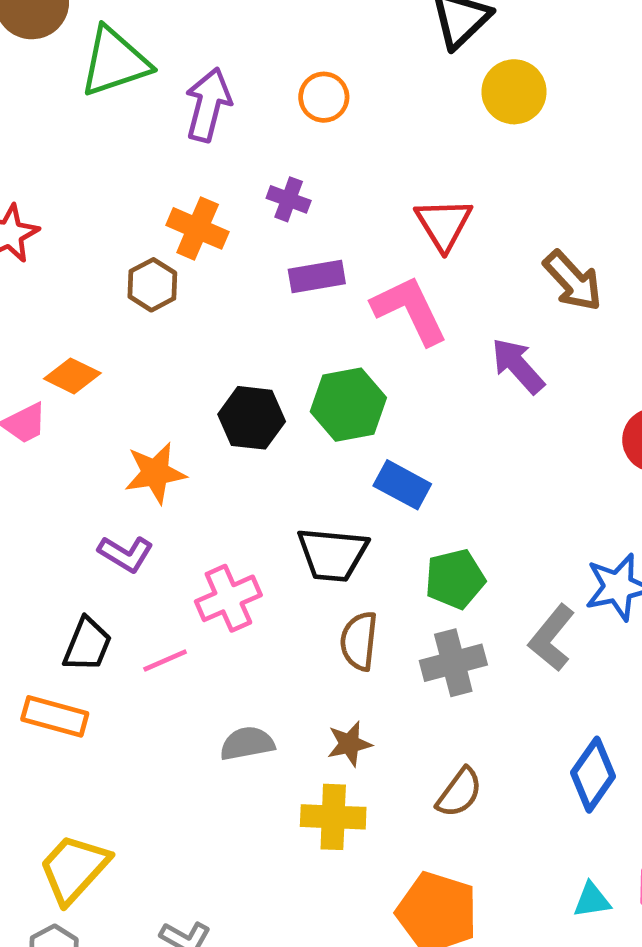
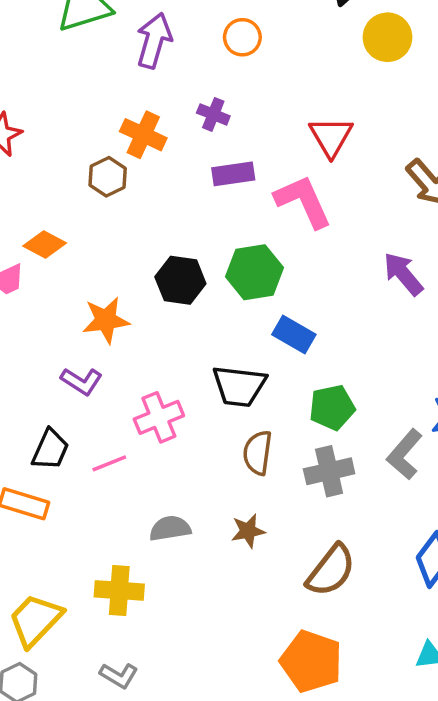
purple arrow: (518, 366) -> (403, 274), moved
brown semicircle: (459, 792) -> (331, 570), size x1.4
yellow cross: (333, 817) -> (119, 590), moved

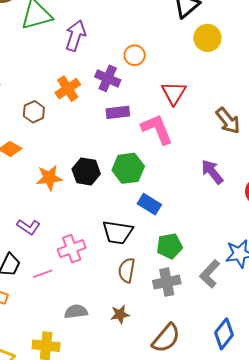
orange circle: (242, 37) -> (135, 55), moved
purple cross: (213, 114) -> (108, 78), size x1.4
orange cross: (143, 135) -> (68, 89), turned 30
brown hexagon: (108, 177) -> (34, 112), moved
orange star: (106, 320) -> (49, 178), moved

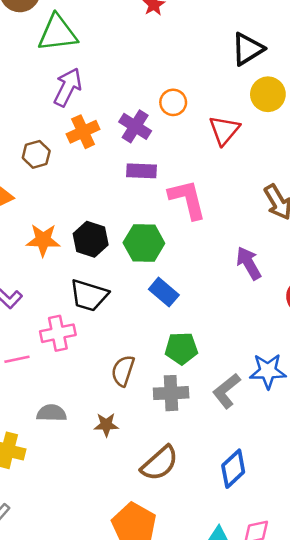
purple arrow: (75, 36) -> (68, 87), moved
red triangle: (174, 93) -> (224, 130), moved
black trapezoid: (118, 232) -> (89, 295), moved

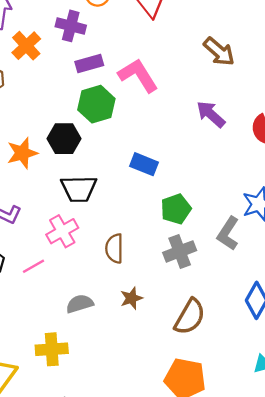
green hexagon: (144, 243) -> (96, 104), moved
brown semicircle: (123, 371) -> (114, 248), moved

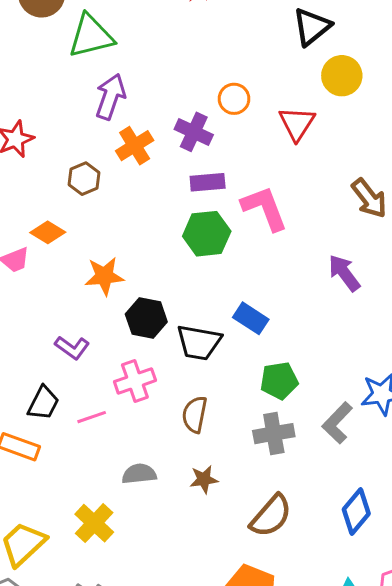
black hexagon: (64, 139) -> (146, 318), moved
black trapezoid: (79, 189) -> (199, 342), moved
yellow cross: (52, 349) -> (94, 523), turned 36

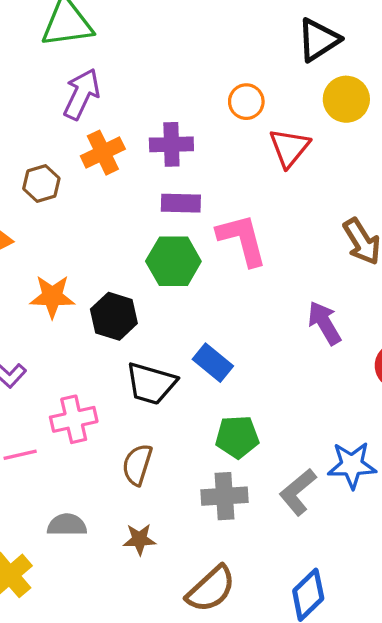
orange circle: (234, 99) -> (246, 102), moved
purple cross: (194, 132) -> (171, 144), turned -33
black hexagon: (146, 318) -> (114, 316), moved

